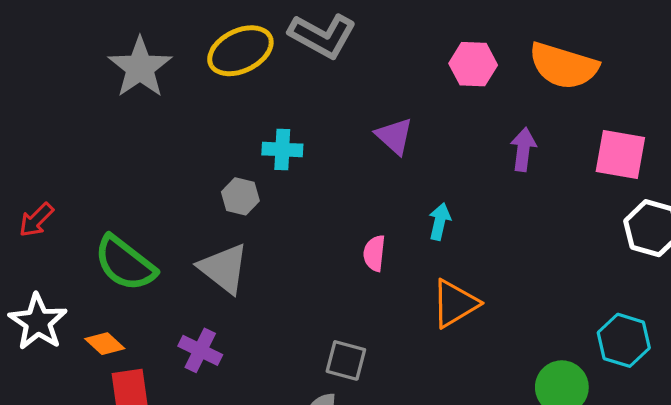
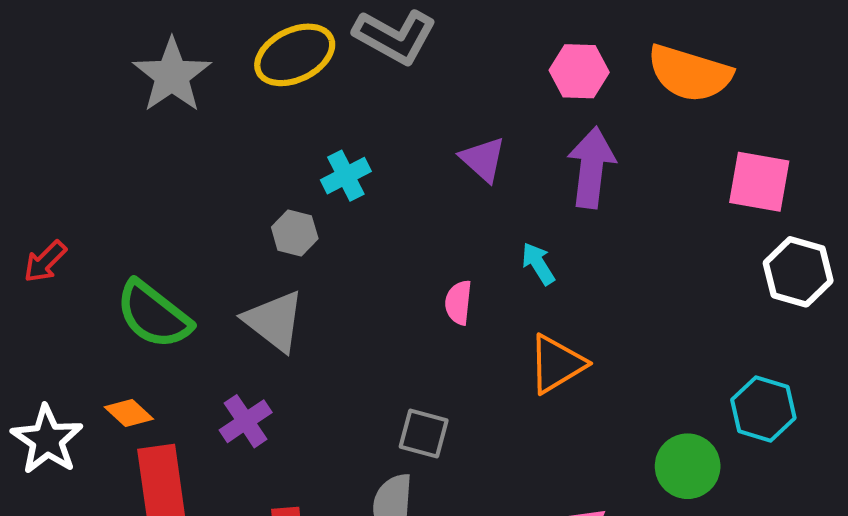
cyan cross: (282, 150) -> (346, 176), turned -30
purple arrow: (523, 150) -> (591, 167), moved, size x1.5
cyan arrow: (440, 221) -> (538, 264), turned -45
white star: (38, 322) -> (47, 440), moved
purple cross: (200, 350) -> (246, 421), turned 30

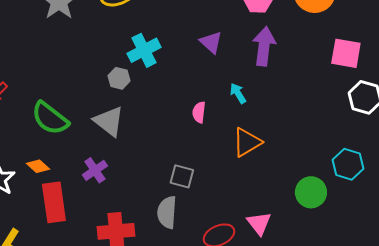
cyan cross: (346, 176) -> (144, 50), size x1.4

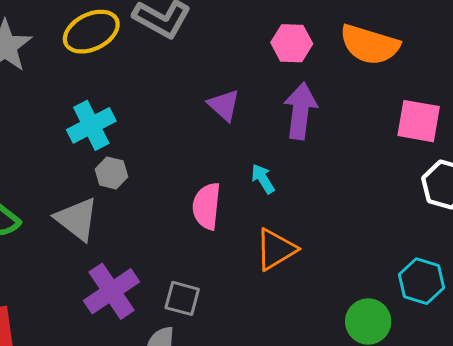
cyan cross: (144, 50) -> (91, 125), moved
gray hexagon: (119, 78) -> (111, 173), moved
pink semicircle: (199, 112) -> (207, 206), size x1.5
purple cross: (95, 170) -> (111, 291), moved, size x1.5

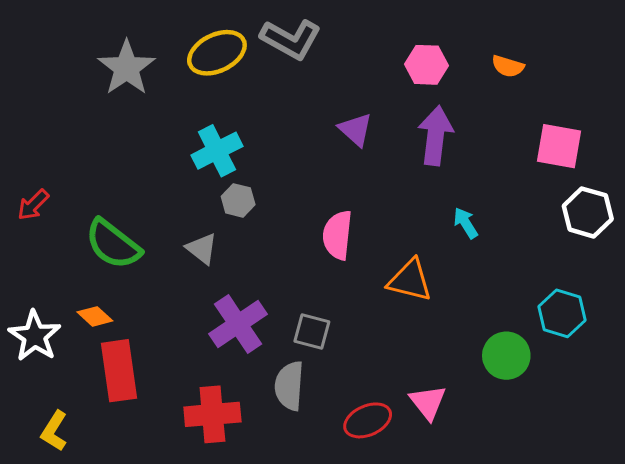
orange semicircle: (370, 45) -> (508, 66), size x0.5
cyan arrow: (263, 179) -> (466, 223), moved
gray triangle: (77, 219) -> (202, 249), size x0.7
orange triangle: (276, 249) -> (410, 280), turned 45

